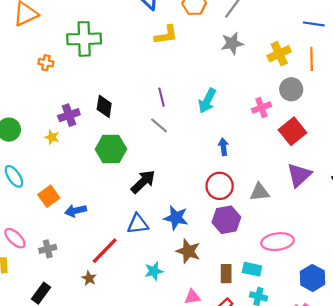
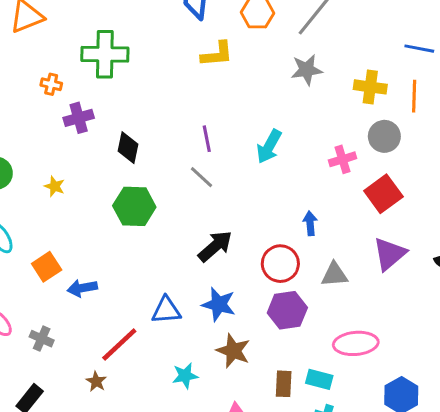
yellow cross: (279, 54) -> (370, 87), turned 30
purple cross: (69, 115) -> (79, 118), moved
blue arrow: (223, 147) -> (310, 223), moved
black arrow: (143, 182) -> (215, 246), moved
gray cross: (48, 249) -> (42, 339), turned 35

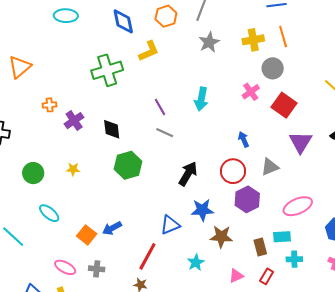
green cross: (105, 54) -> (107, 70), moved
orange square: (47, 267) -> (87, 235), moved

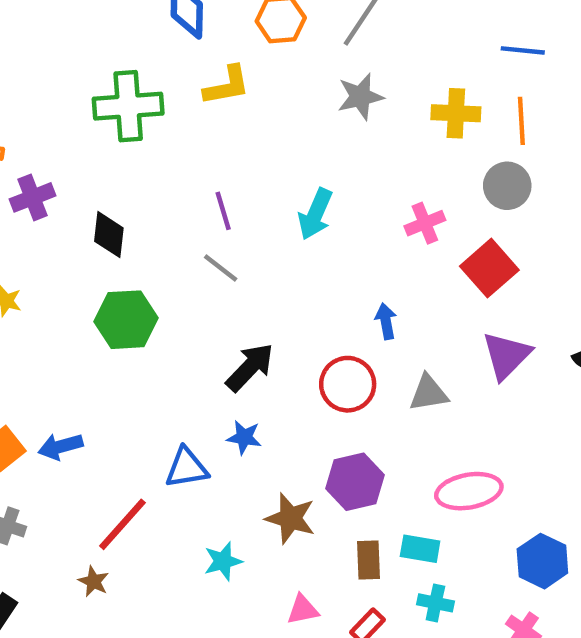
gray circle: (273, 68) -> (507, 186), moved
purple hexagon: (247, 199) -> (355, 482), moved
blue star: (202, 210) -> (244, 437), moved, size x0.7

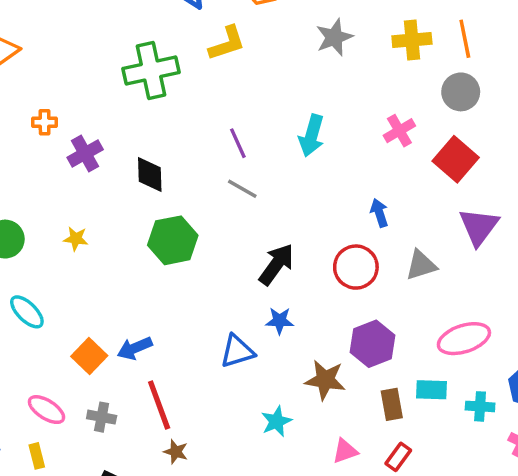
red line: (122, 524) -> (159, 405), moved, turned -54
cyan cross: (435, 603) -> (480, 406), moved

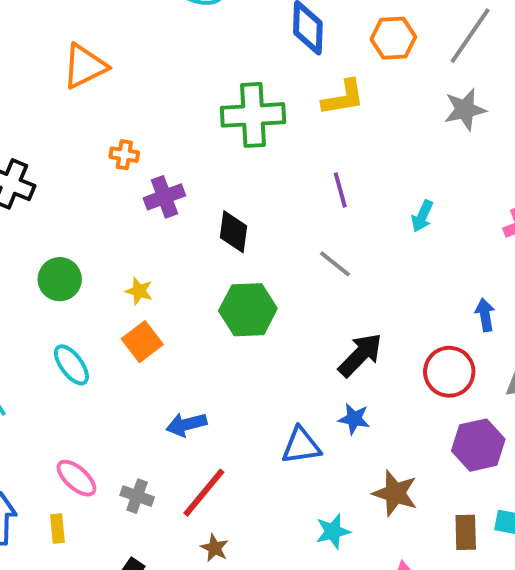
cyan arrow: (312, 136) -> (422, 216), size x0.7
purple line: (238, 143) -> (340, 190), moved
purple hexagon: (373, 344) -> (478, 445), moved
orange square: (89, 356) -> (142, 342), moved
red line: (159, 405) -> (204, 493), turned 51

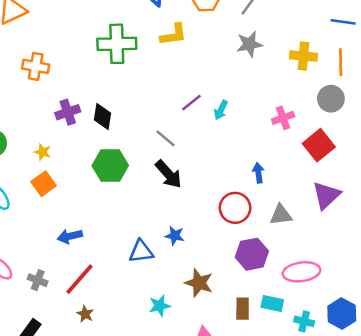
orange cross: (124, 155) -> (36, 66), size x1.5
purple line: (340, 190) -> (191, 103), moved, turned 65
purple cross: (164, 197) -> (68, 112), moved
black arrow: (360, 355) -> (169, 174), moved, turned 92

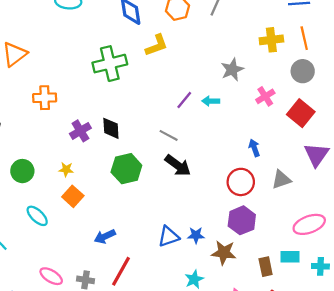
gray star: (249, 44) -> (232, 70), moved
cyan arrow: (221, 110) -> (211, 101), turned 77
blue star: (175, 236) -> (196, 235), moved
purple hexagon: (252, 254) -> (242, 220), moved

